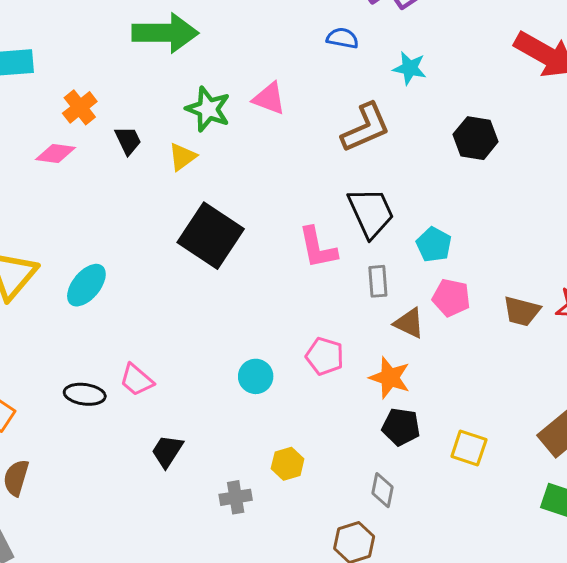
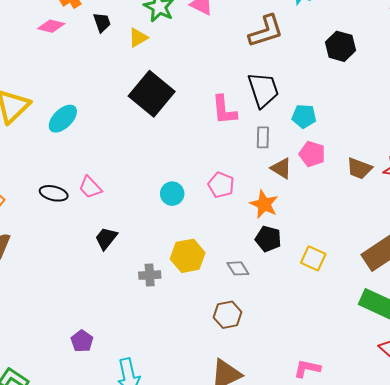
cyan pentagon: (434, 245) -> (304, 116), turned -30
yellow hexagon: (288, 464) -> (188, 256), size x1.5
gray diamond: (382, 490) -> (238, 268), moved, turned -50

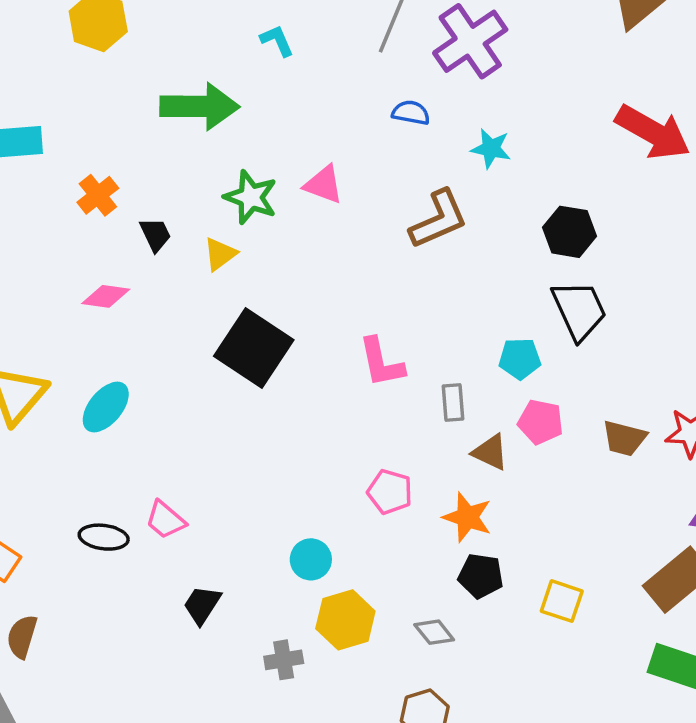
pink diamond: (51, 26) -> (106, 296), moved
black trapezoid: (263, 90) -> (579, 310), moved
cyan circle: (172, 194) -> (311, 559), moved

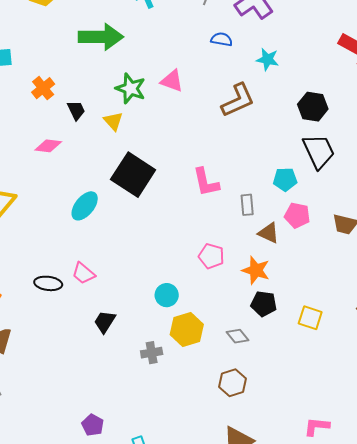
yellow triangle: (220, 254) -> (113, 121), turned -35
cyan ellipse: (106, 407) -> (85, 206), moved

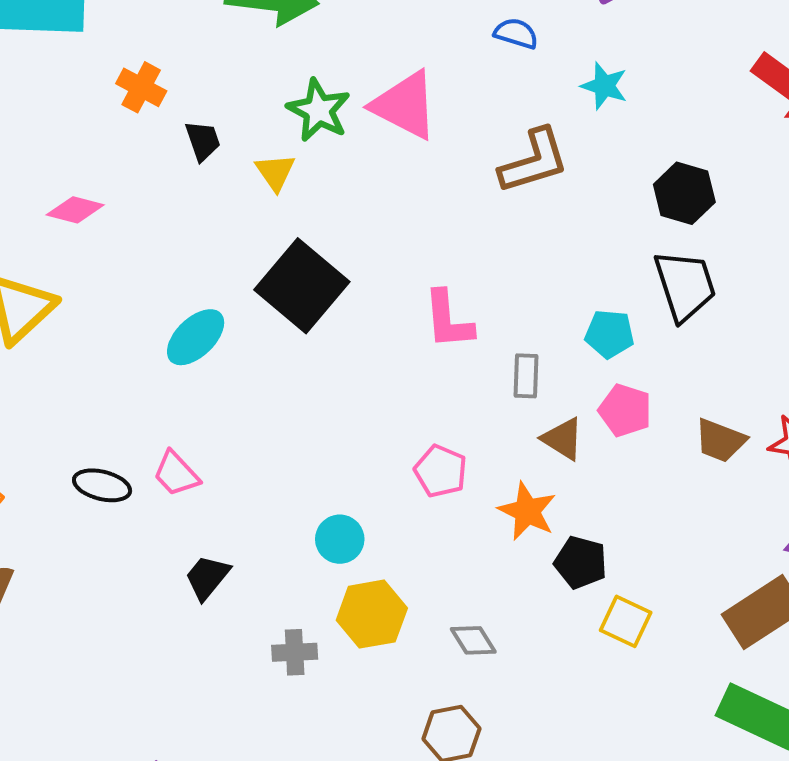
pink triangle: (172, 81) -> (405, 105), size x1.5
orange cross: (43, 88) -> (141, 87), turned -30
pink diamond: (48, 146) -> (75, 210), moved
black pentagon: (264, 304) -> (581, 562), moved

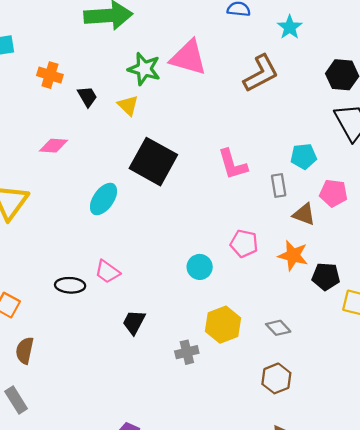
cyan star: (604, 86) -> (290, 27), turned 30
pink diamond: (75, 210) -> (53, 146), moved
cyan pentagon: (610, 334) -> (304, 156), moved
cyan circle: (340, 539) -> (200, 267), moved

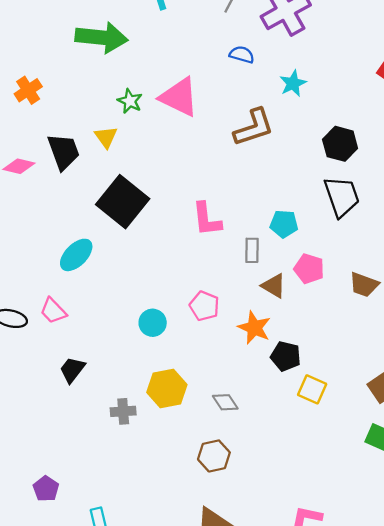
green star: (144, 69) -> (130, 101), size x0.7
orange cross: (50, 75) -> (28, 90), turned 30
black trapezoid: (87, 97) -> (64, 152), moved, size x1.6
cyan ellipse: (103, 199) -> (76, 255), moved

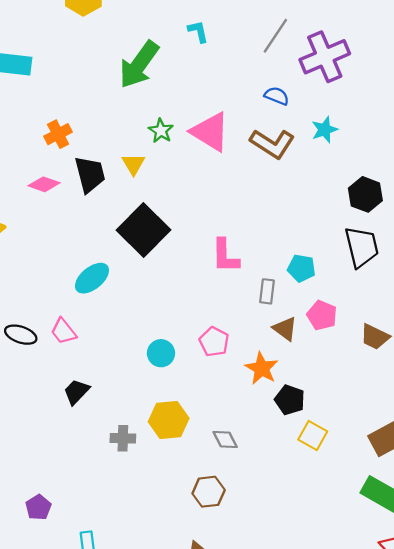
green arrow: (101, 37) -> (139, 65), turned 114
orange cross: (28, 90) -> (58, 134), moved
brown L-shape: (254, 127) -> (272, 144), moved, turned 45

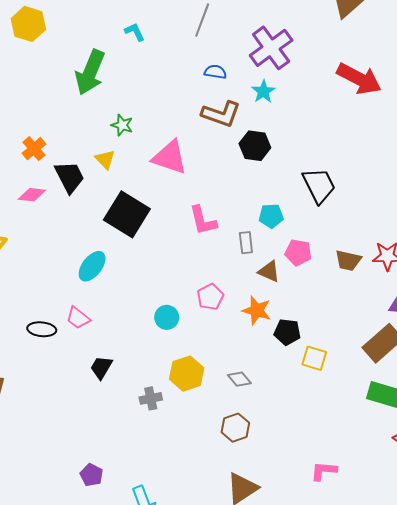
purple cross: (325, 57) -> (271, 48), moved
pink triangle: (210, 132) -> (170, 157), moved
black hexagon: (365, 194) -> (255, 146), moved
pink pentagon: (214, 342) -> (210, 297), turned 30

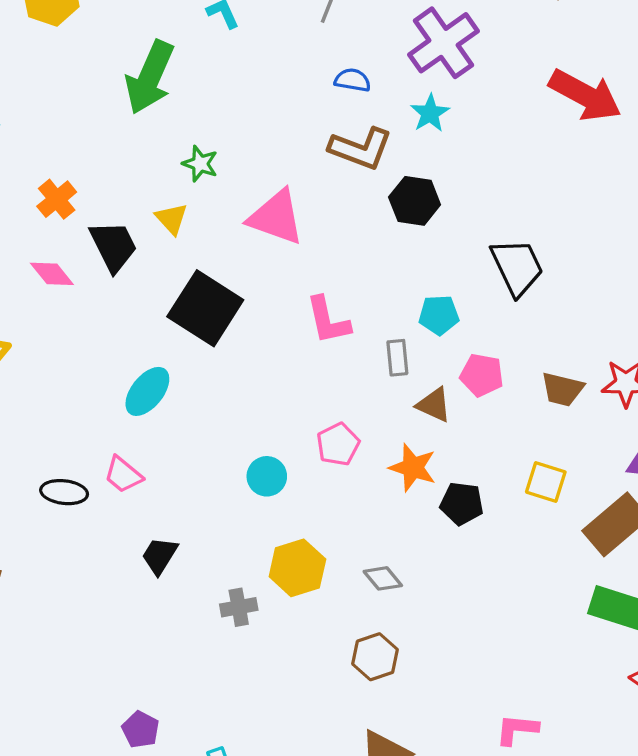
pink diamond: (32, 195) -> (52, 274), turned 44
yellow square: (314, 358) -> (546, 482), moved

